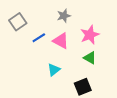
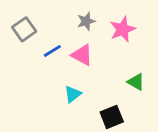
pink star: (90, 35) -> (123, 29), moved
green triangle: (90, 58) -> (136, 82), moved

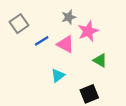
pink star: (123, 29) -> (88, 31), moved
green triangle: (136, 82) -> (100, 60), moved

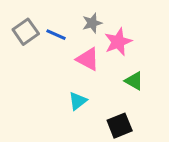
blue line: (42, 41) -> (56, 35), moved, turned 56

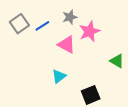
blue line: (56, 35) -> (42, 26), turned -56
green triangle: (134, 81) -> (117, 61), moved

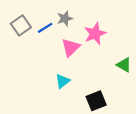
gray star: (70, 17) -> (65, 19), moved
pink triangle: (67, 45) -> (71, 47), turned 48

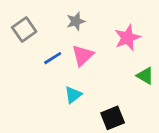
blue line: (45, 28) -> (53, 58), moved
pink star: (95, 34) -> (127, 38), moved

